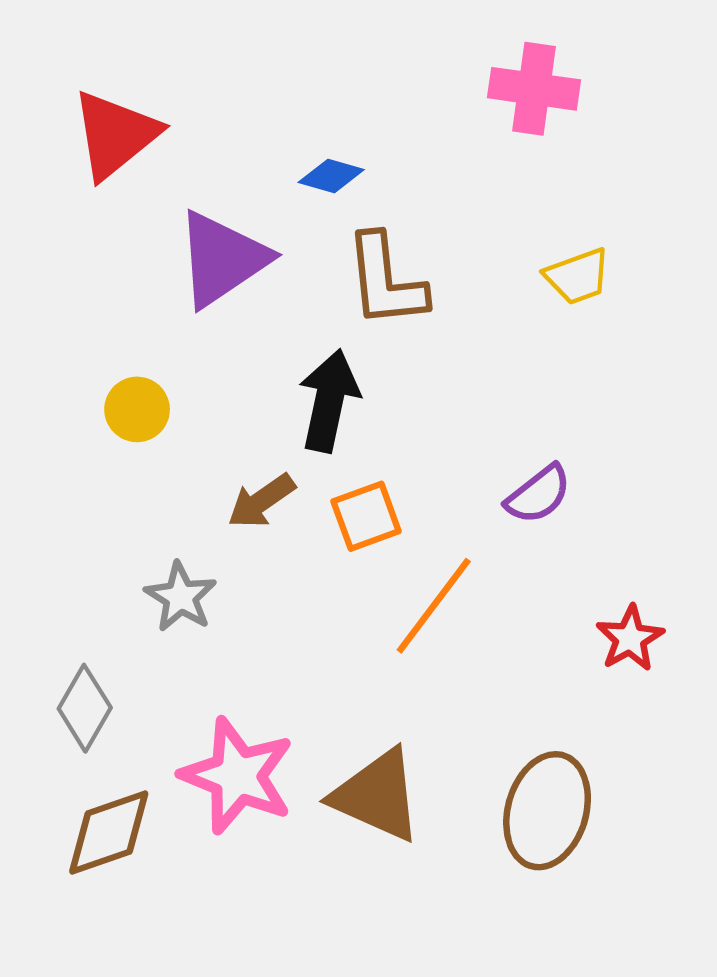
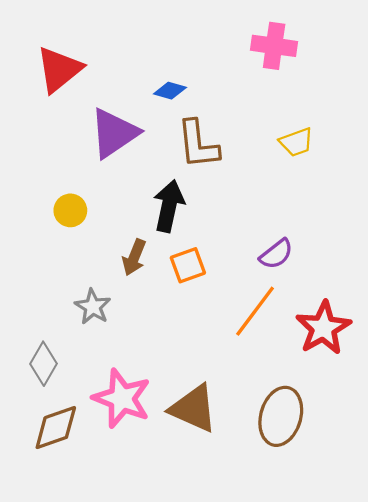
brown arrow: (261, 501) -> (134, 257), turned -33
orange line: (434, 606) -> (255, 311), moved
red star: (630, 638) -> (323, 328), size x1.6

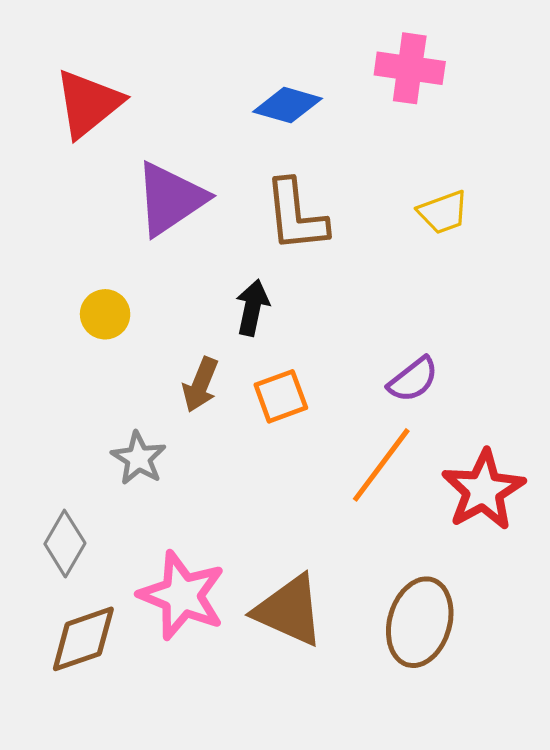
blue diamond: (170, 91) -> (287, 105), moved, size x1.4
black arrow: (169, 206) -> (252, 308), size x0.7

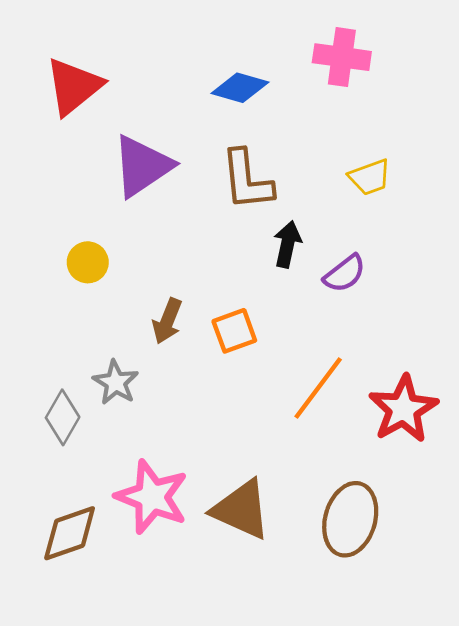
black arrow: (252, 308) -> (287, 244), moved
purple semicircle: (413, 380) -> (345, 274), moved
gray diamond: (65, 544) -> (63, 417), moved

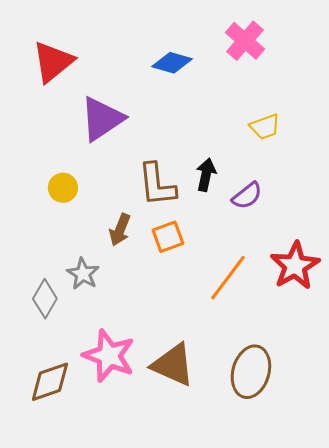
pink cross: (342, 57) -> (245, 41), turned 33
brown L-shape: (247, 180) -> (157, 185), moved
red star: (403, 409) -> (295, 266), moved

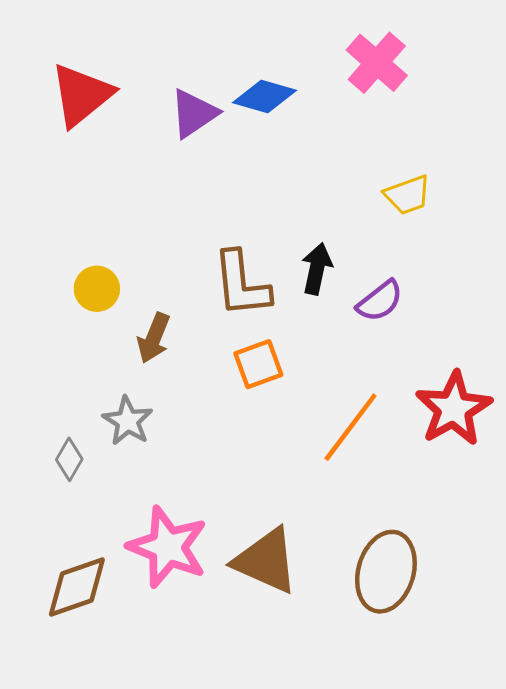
purple triangle: (102, 119) -> (194, 113), moved, size x0.7
brown arrow: (120, 230) -> (154, 338), moved
gray diamond: (45, 299) -> (69, 459), size x0.7

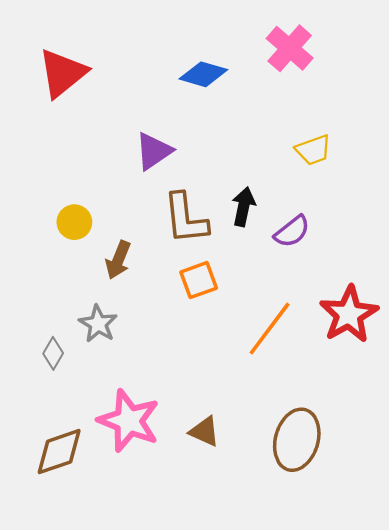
purple triangle: (194, 113) -> (154, 151), moved
brown triangle: (266, 561) -> (205, 431), size x0.6

